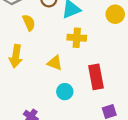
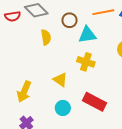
yellow arrow: (16, 56) -> (24, 92), moved
red rectangle: (96, 77) -> (94, 102), turned -65

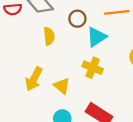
cyan triangle: (87, 35) -> (97, 37), turned -30
yellow arrow: (24, 92) -> (34, 79), moved

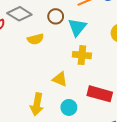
yellow semicircle: (49, 36) -> (36, 39), turned 98
yellow arrow: (34, 79) -> (37, 104), moved

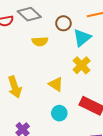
yellow cross: (82, 55) -> (82, 65), turned 30
yellow arrow: (37, 104) -> (15, 87), moved, turned -40

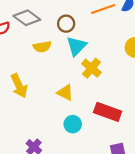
cyan triangle: (82, 38) -> (76, 46), moved
yellow arrow: (15, 87) -> (19, 86), moved

